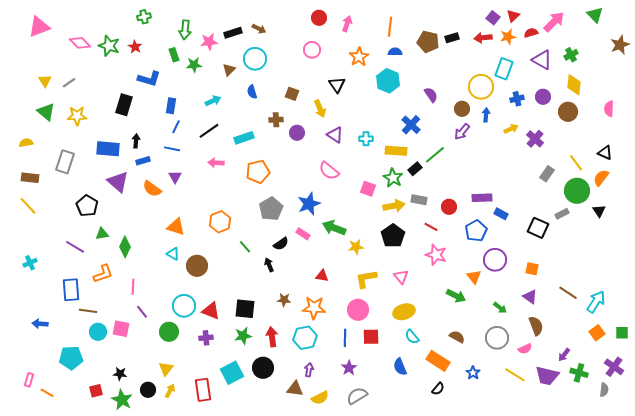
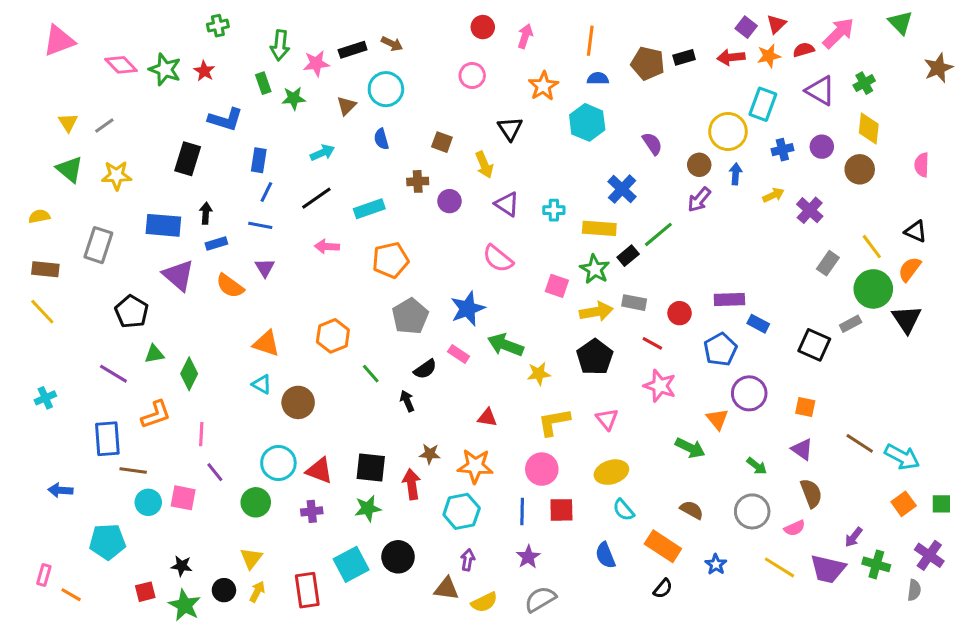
black triangle: (599, 211) -> (907, 319), size x1.5
cyan arrow: (596, 302) -> (902, 457), turned 85
red arrow: (272, 337) -> (412, 484), moved

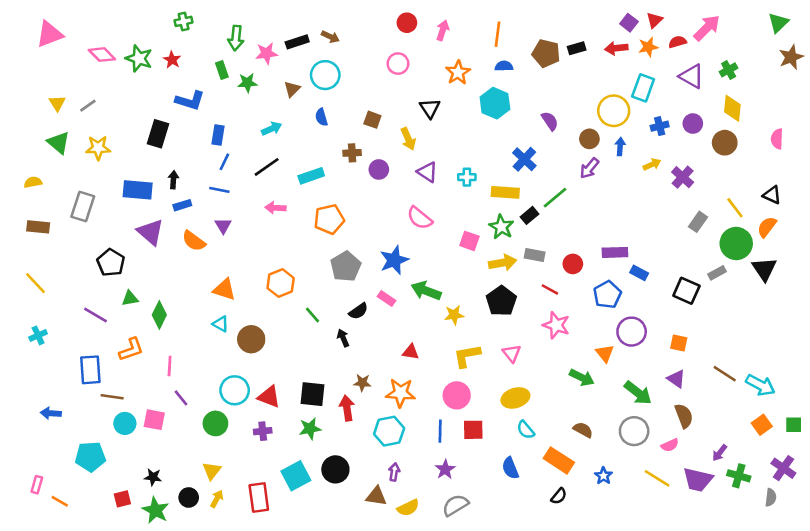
green triangle: (901, 23) -> (778, 23), moved, turned 30
yellow line: (42, 312) -> (36, 283), moved
green arrow: (757, 466) -> (638, 393), size x1.6

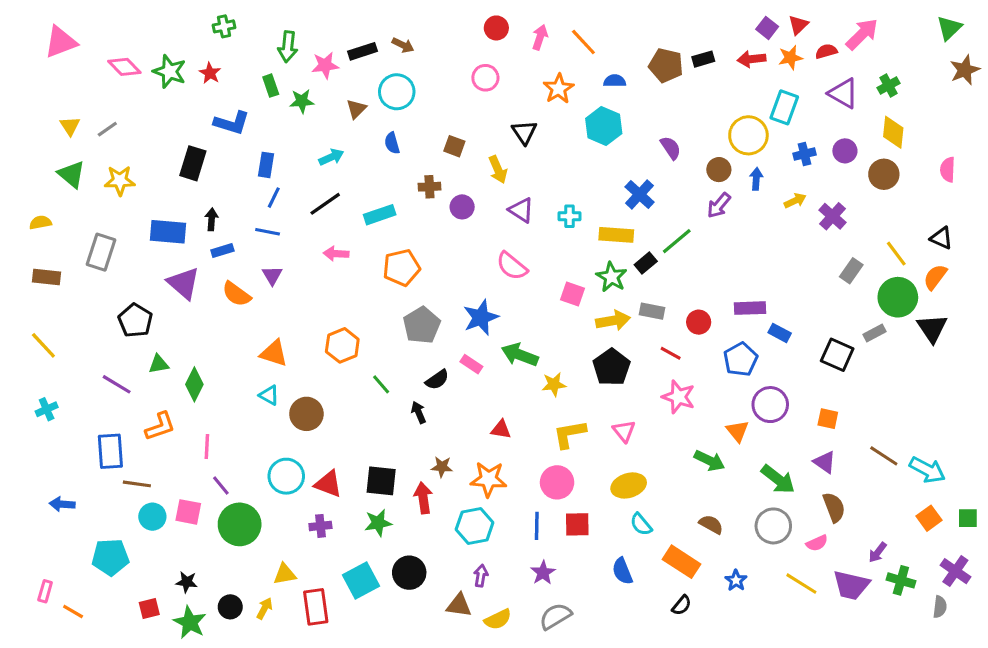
orange line: (498, 34) -> (583, 42), moved, turned -50
green circle: (215, 423) -> (240, 524), moved, size x1.4
yellow triangle: (212, 471) -> (285, 574), moved, turned 42

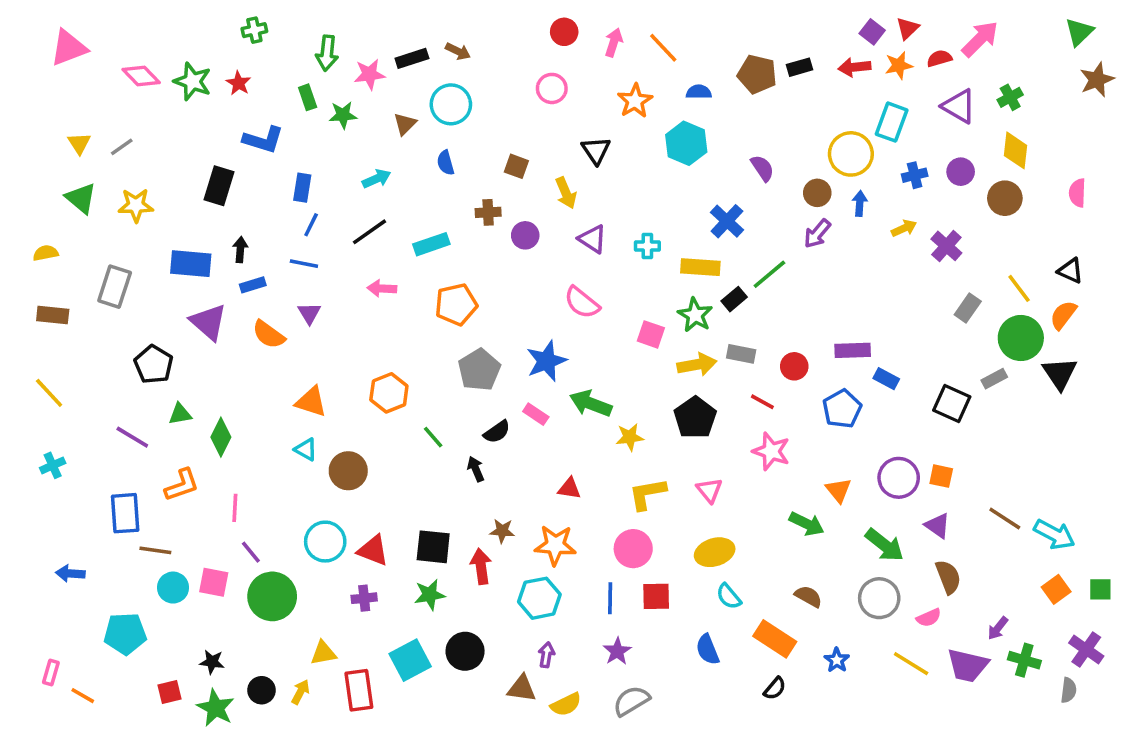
purple circle: (770, 405) -> (899, 478), moved

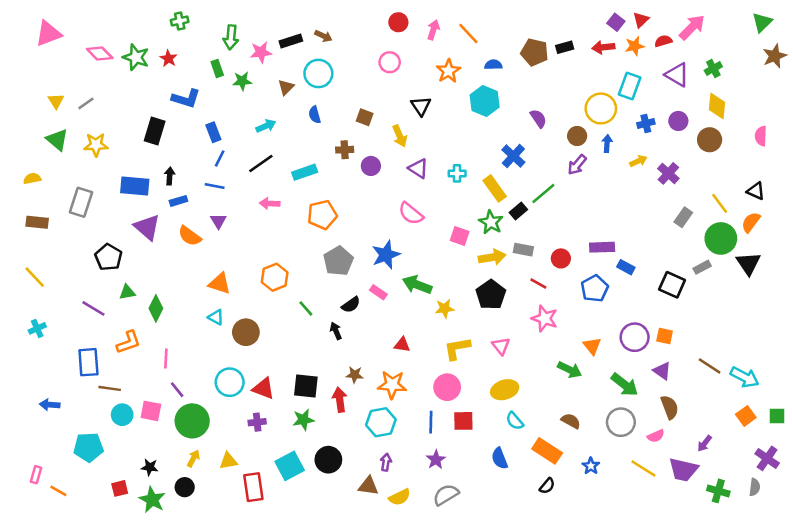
blue rectangle: (302, 188) -> (213, 132), turned -30
yellow rectangle: (700, 267) -> (495, 188), turned 50
green cross: (1024, 660) -> (718, 491), moved
yellow arrow: (300, 692) -> (193, 458), moved

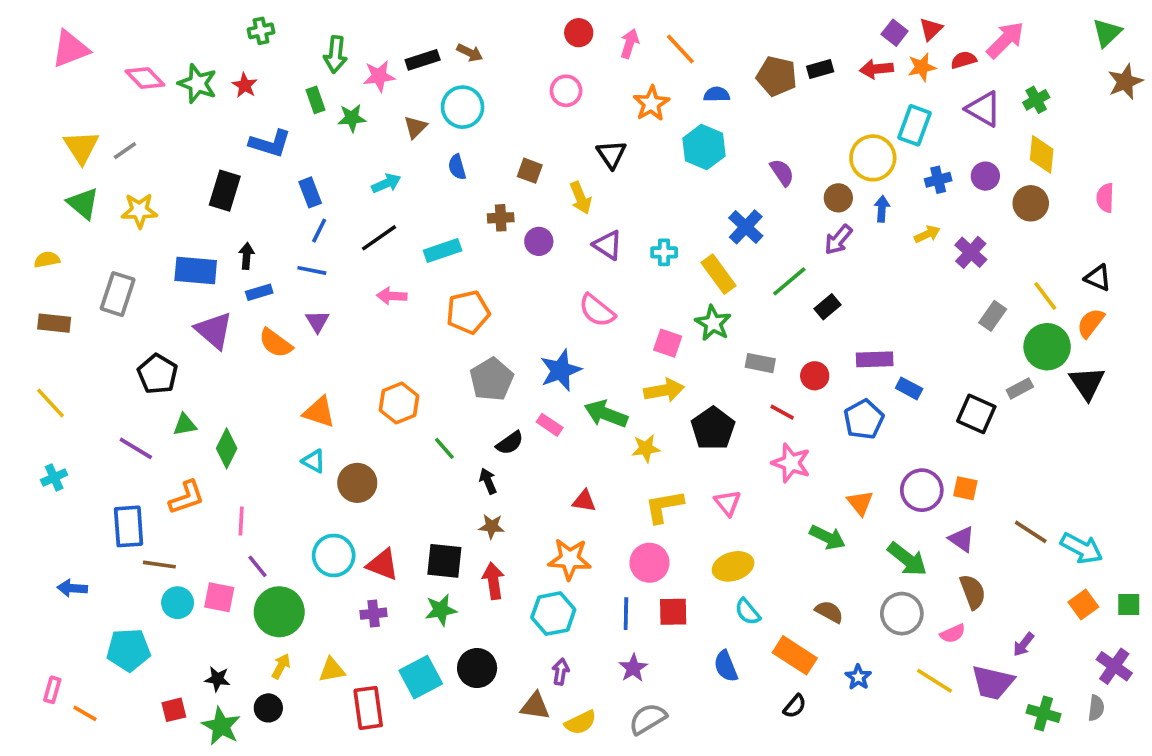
yellow triangle: (56, 101) -> (81, 147), size x1.5
black rectangle: (518, 211) -> (827, 307), moved
yellow arrow: (492, 257) -> (664, 390), moved
brown star: (355, 375) -> (492, 526), moved

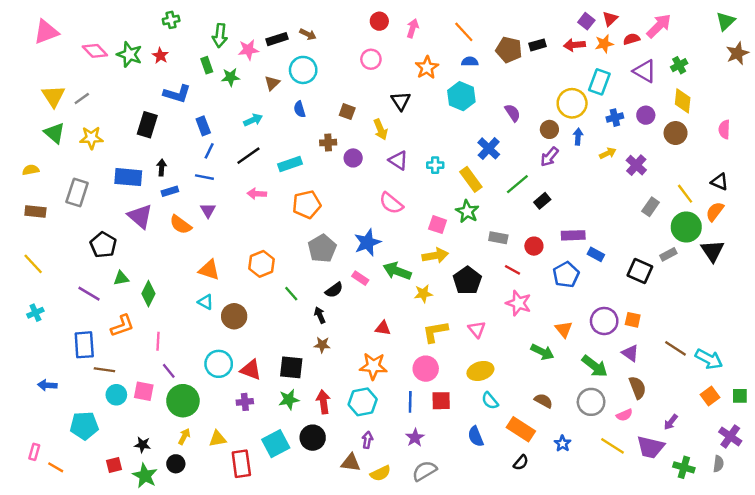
orange line: (680, 49) -> (464, 32), moved
red arrow: (493, 581) -> (323, 402), moved

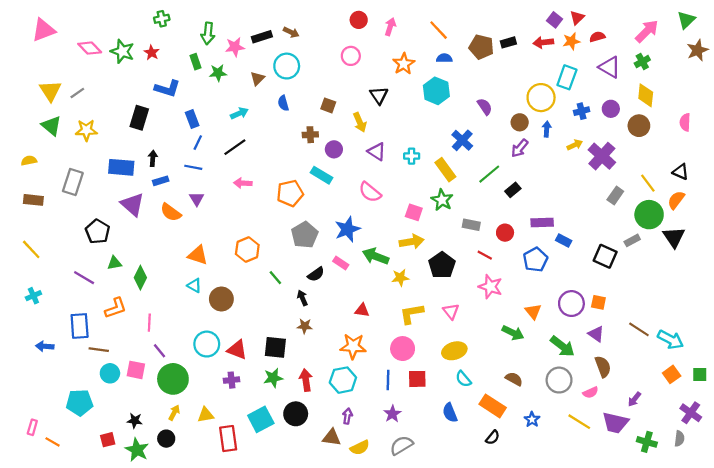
pink arrow: (659, 26) -> (647, 31), moved
cyan rectangle: (290, 164) -> (322, 175), moved, turned 50
purple cross: (636, 165) -> (602, 156), size x1.4
blue arrow: (47, 385) -> (45, 346), moved

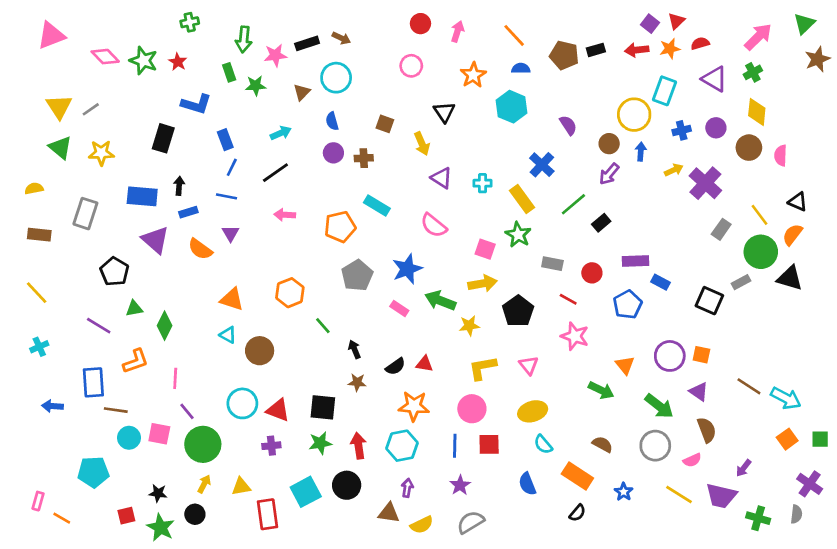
pink semicircle: (685, 122) -> (781, 155), moved
purple circle: (334, 149) -> (333, 153), moved
black triangle: (674, 237) -> (790, 278), turned -40
black semicircle: (316, 274) -> (395, 367), moved

